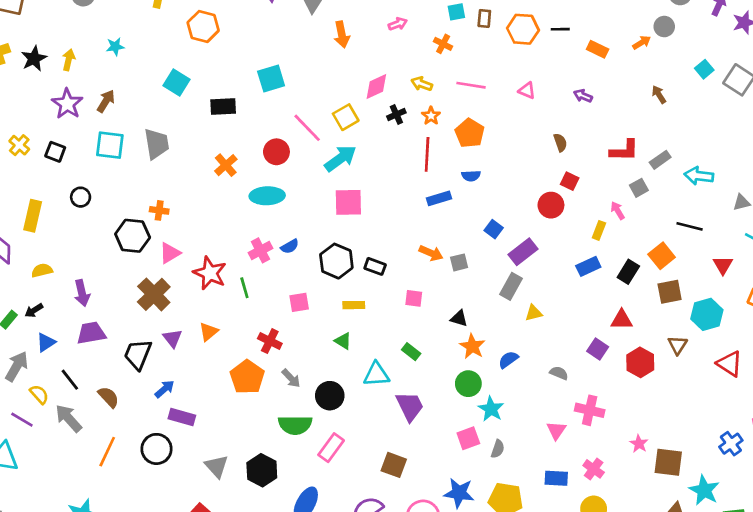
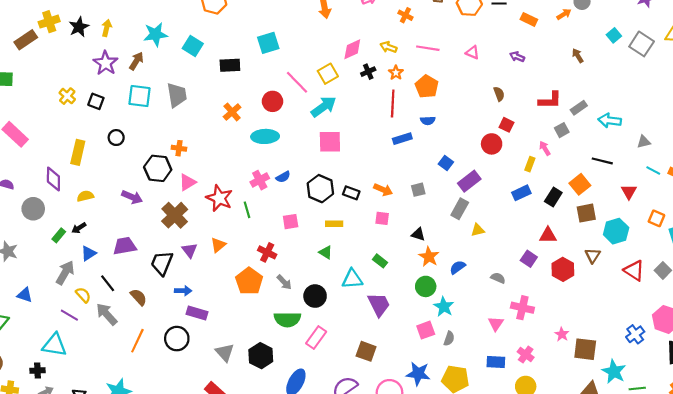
cyan star: (115, 47) -> (156, 34), moved, size x1.6
orange arrow: (431, 253) -> (383, 190), moved
purple arrow: (82, 293) -> (132, 197), moved, turned -54
blue arrow: (165, 389) -> (183, 291), turned 42

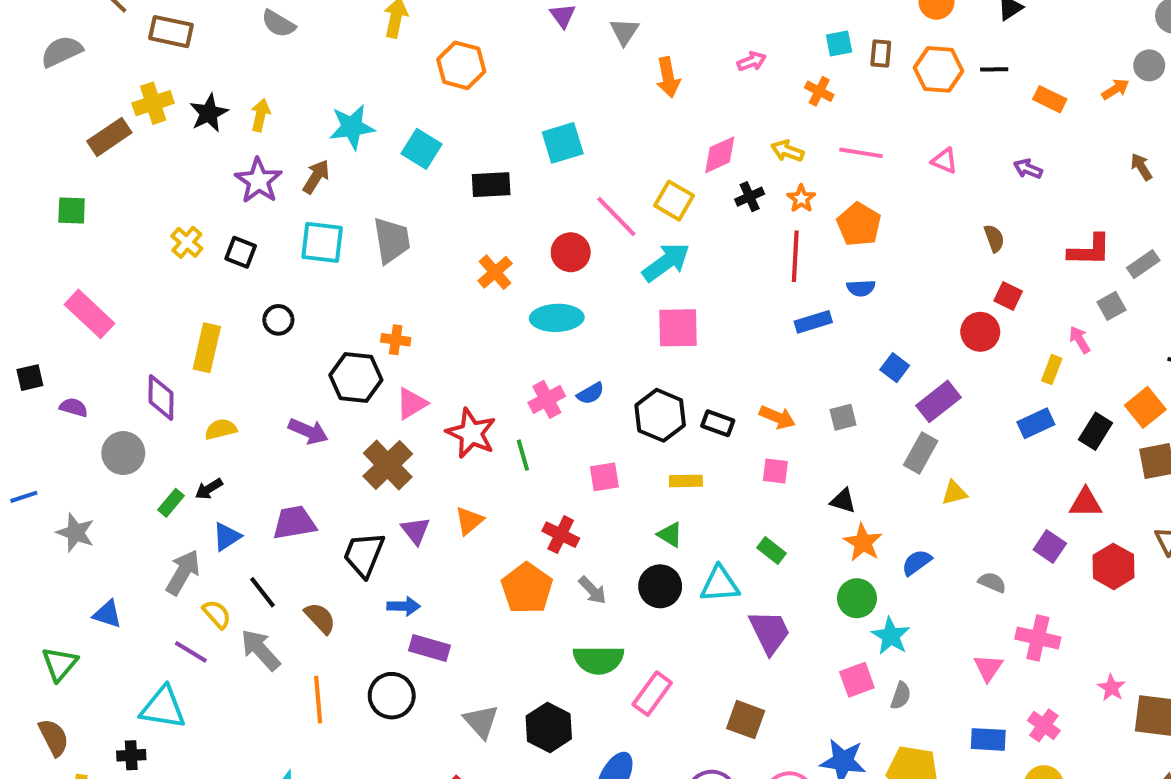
yellow square: (328, 74) -> (674, 201), turned -30
black circle: (315, 296) -> (660, 586), moved
orange line: (137, 341) -> (318, 700), turned -30

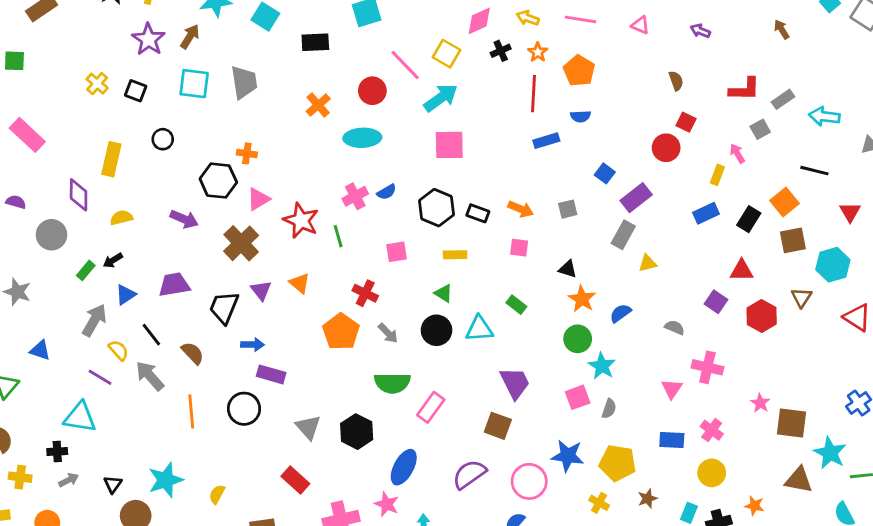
orange triangle: (469, 521) -> (300, 283), turned -40
purple trapezoid: (769, 632) -> (515, 383), moved

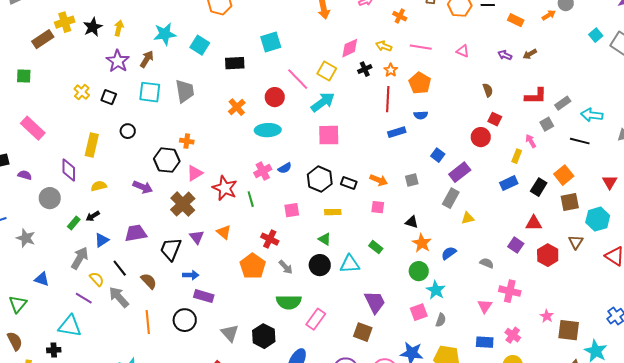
brown arrow: (782, 29) -> (530, 54), moved, turned -88
black line: (814, 171) -> (580, 141), moved

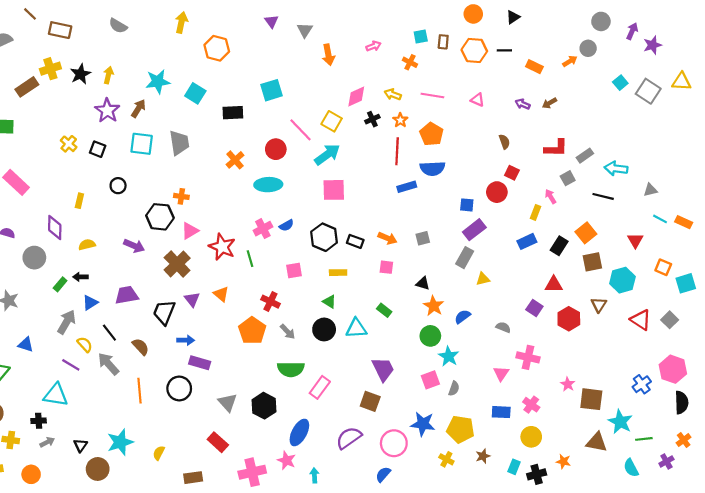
blue semicircle: (421, 115) -> (432, 168), size x1.6
yellow rectangle: (92, 145) -> (79, 201), size x0.6
blue square: (438, 155) -> (467, 205), moved, turned -32
black arrow: (93, 216) -> (80, 277), turned 32

